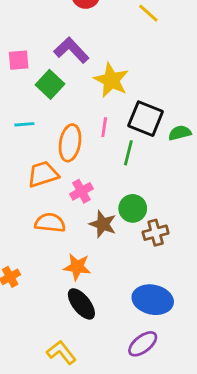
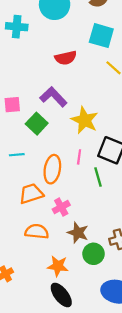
green line: (128, 153) -> (98, 177), turned -30
green circle: (133, 208) -> (94, 254), moved

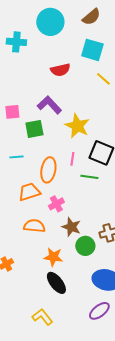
green square: (37, 124) -> (34, 129), turned 36
green line: (98, 177) -> (89, 177), turned -66

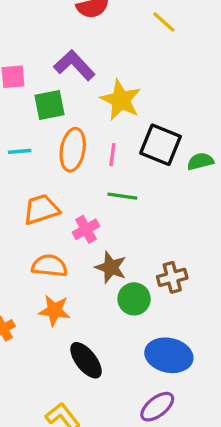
orange ellipse: (48, 170) -> (73, 150), moved
green line: (89, 177) -> (122, 196), moved
orange star: (53, 257) -> (54, 311), moved

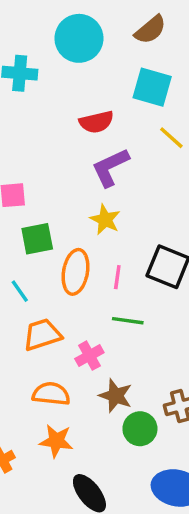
purple L-shape: (74, 65) -> (110, 167), moved, turned -72
yellow star: (121, 100) -> (105, 220), moved, size x0.7
green square: (49, 105) -> (37, 239), moved
cyan line: (20, 151) -> (20, 291), moved, turned 60

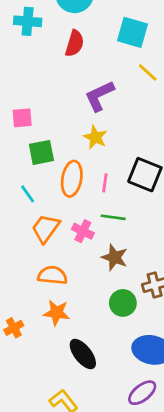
red semicircle: (96, 122) -> (75, 43), moved, turned -60
orange trapezoid: (42, 335) -> (46, 228), turned -36
pink cross: (89, 356) -> (83, 231), moved, turned -35
brown star: (116, 396) -> (115, 257), moved

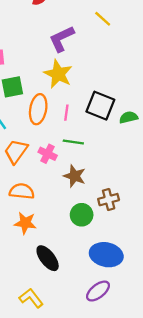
yellow star: (95, 137) -> (58, 74), size x1.4

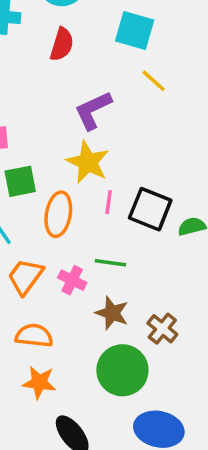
pink line: (66, 113) -> (109, 202), moved
brown cross: (109, 200) -> (162, 329), moved, turned -36
green circle: (82, 215) -> (122, 370), size x1.5

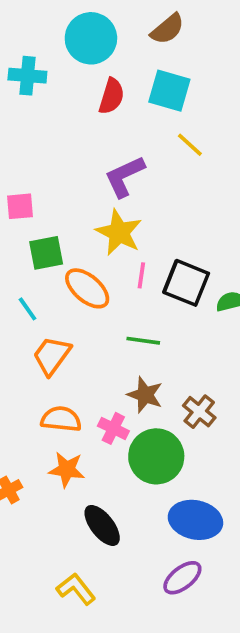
red semicircle: (62, 44) -> (111, 96), moved
orange ellipse: (58, 214) -> (87, 288), turned -60
pink cross: (72, 280) -> (113, 428), moved

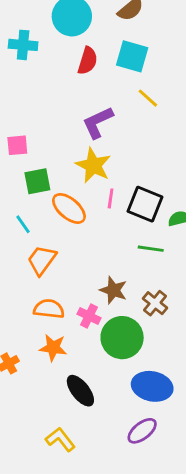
green line: (143, 341) -> (151, 249), moved

